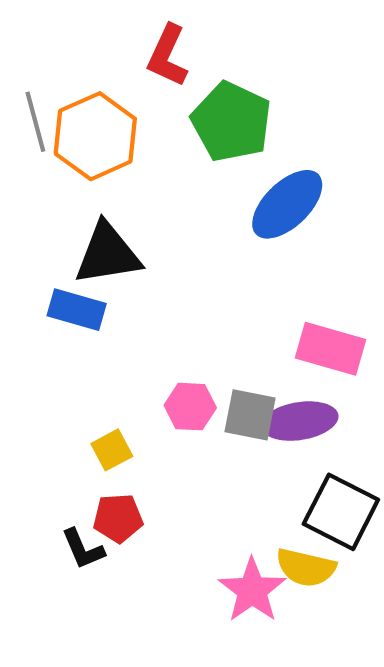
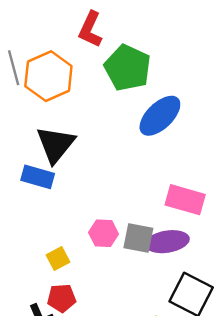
black triangle: (108, 254) -> (56, 144), turned -42

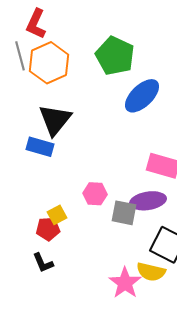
red L-shape: (90, 29) -> (36, 24), moved
gray square: (138, 238) -> (124, 213), moved
red pentagon: (62, 298) -> (48, 229), moved

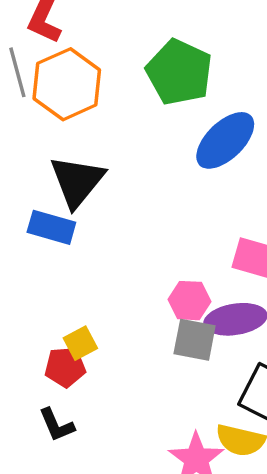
pink hexagon: (95, 194) -> (189, 301), moved

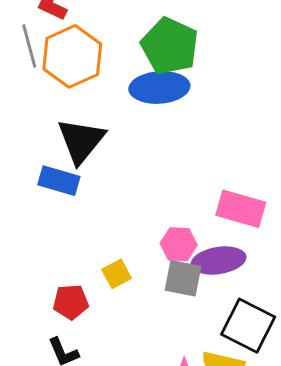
blue ellipse: (225, 140) -> (159, 87), moved, turned 40
yellow square: (80, 343) -> (117, 274), moved

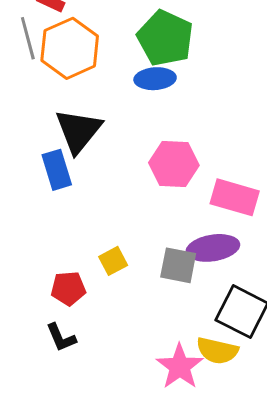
blue ellipse: (159, 87) -> (155, 79), size x0.7
blue rectangle: (59, 181) -> (57, 170), turned 57
pink hexagon: (179, 244) -> (174, 164), moved, size x1.4

